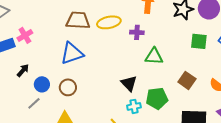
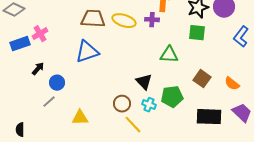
yellow ellipse: (109, 22) -> (124, 21), turned 30
purple cross: (137, 32) -> (152, 20), moved
green square: (199, 41) -> (197, 33), moved
brown circle: (68, 87) -> (122, 104), moved
cyan cross: (134, 106) -> (149, 105), turned 32

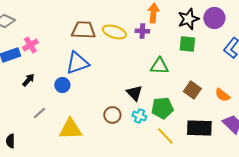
blue circle: (57, 83) -> (62, 85), moved
yellow triangle: (80, 118) -> (70, 129), size x1.4
yellow line: (133, 125) -> (165, 136), moved

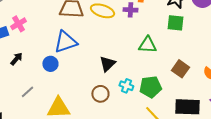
black triangle: (134, 93) -> (107, 64), moved, turned 30
cyan cross: (139, 116) -> (126, 86), moved

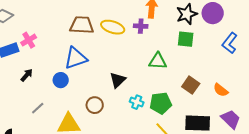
brown circle: (100, 94) -> (95, 105), moved

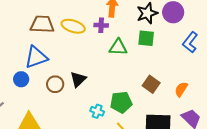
green triangle: (158, 61) -> (118, 47), moved
orange semicircle: (221, 90) -> (181, 89), turned 84
cyan cross: (137, 102) -> (97, 111), moved
brown circle: (95, 105) -> (55, 84), moved

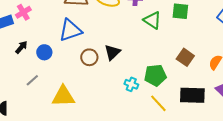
green triangle: (118, 47) -> (152, 20), turned 30
blue circle: (21, 79) -> (44, 52), moved

